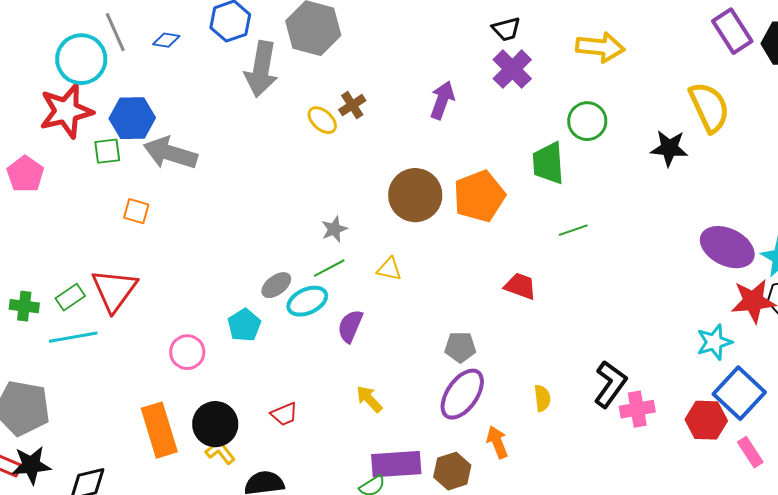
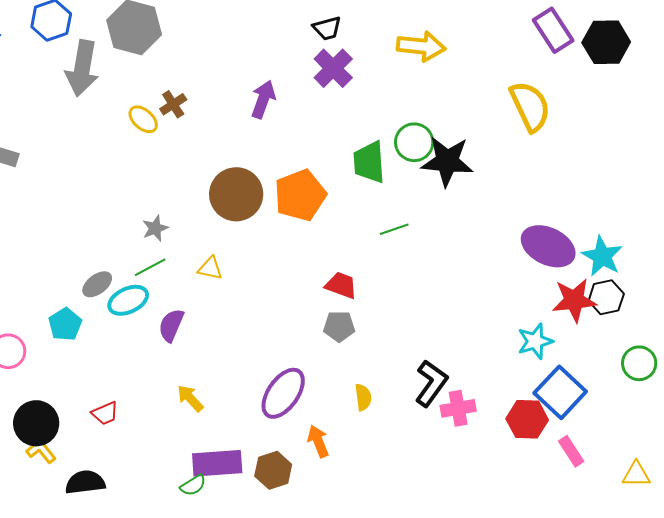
green circle: (587, 121) -> (414, 142), moved
black star: (669, 148) -> (447, 161), moved, size x1.4
gray pentagon: (460, 347) -> (339, 326), moved

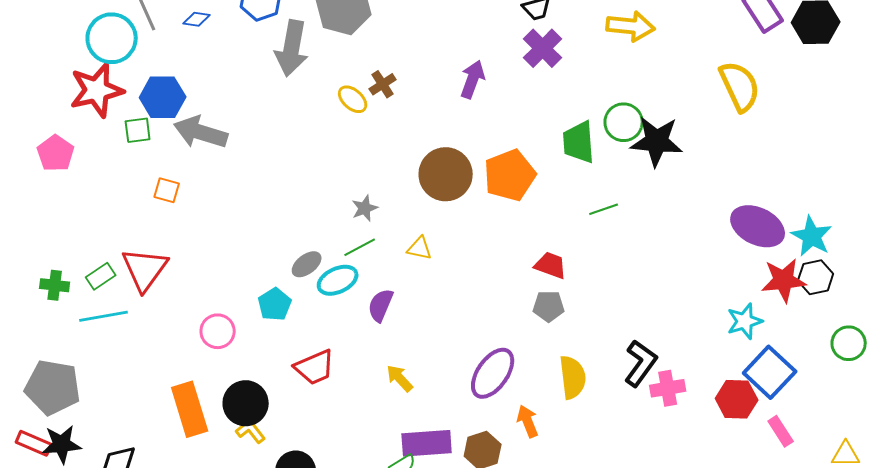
yellow semicircle: (363, 397) -> (573, 377), size x1.6
red trapezoid: (105, 413) -> (315, 367), moved, size x1.5

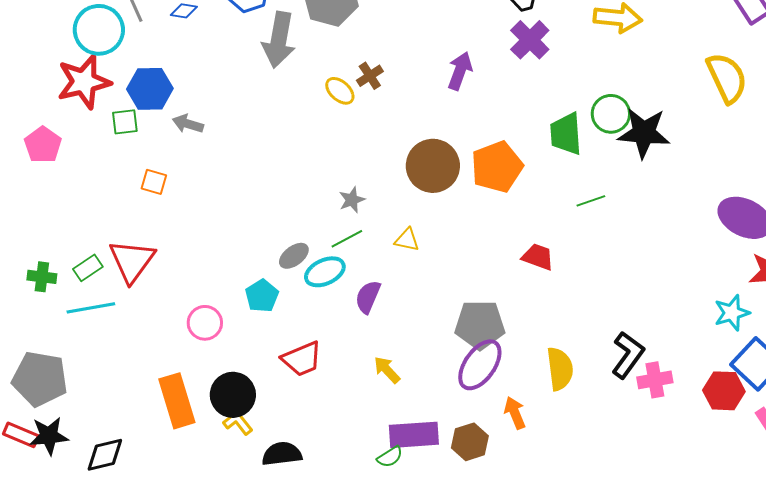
gray arrow: (201, 132) -> (188, 124), size x0.6
gray pentagon: (549, 306) -> (480, 325), moved, size x1.6

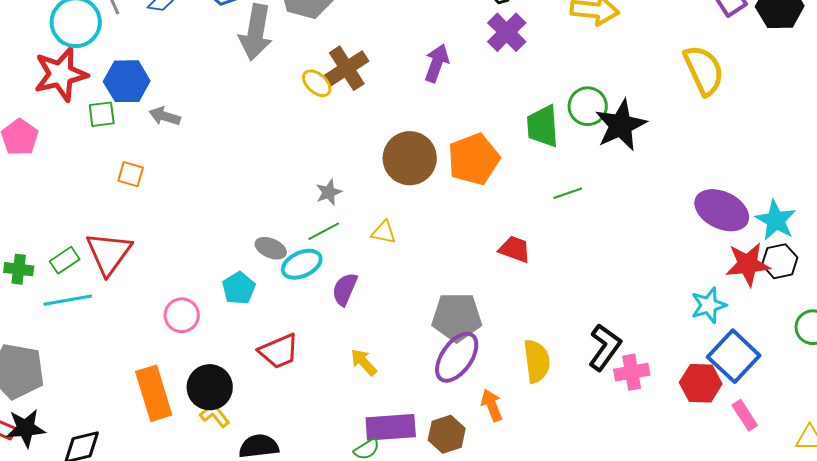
brown cross: (370, 76) -> (347, 68), size x1.6
black star: (644, 133) -> (621, 125), turned -30
gray ellipse: (294, 256) -> (271, 248), turned 60

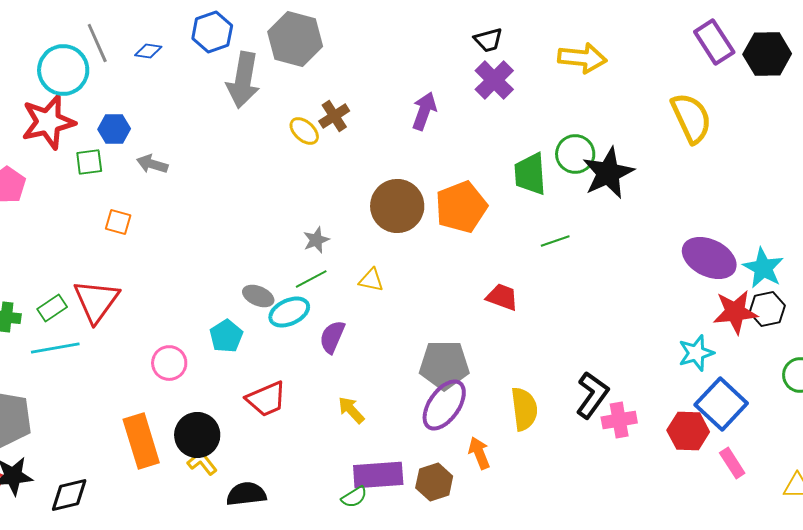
brown cross: (347, 68) -> (334, 116), size x0.7
blue hexagon: (127, 81) -> (114, 129), size x0.7

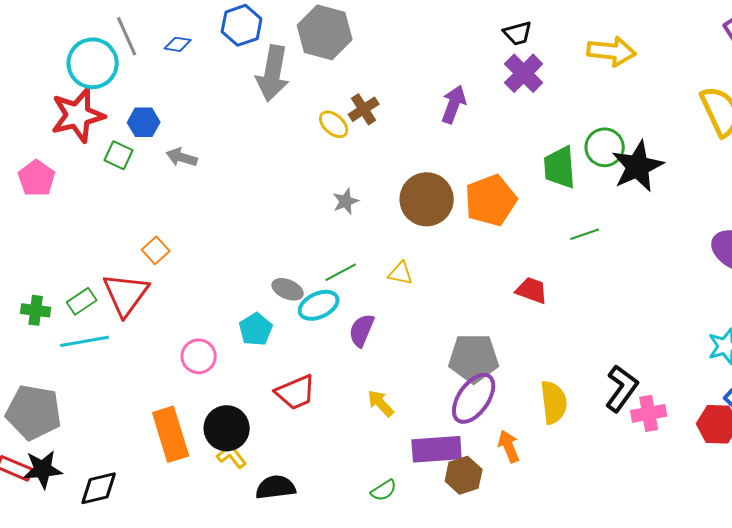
green square: (89, 162) -> (119, 155), turned 32
orange square: (118, 222) -> (156, 250), moved, turned 32
gray star: (316, 240) -> (346, 201), moved
purple rectangle: (378, 475) -> (437, 449), moved

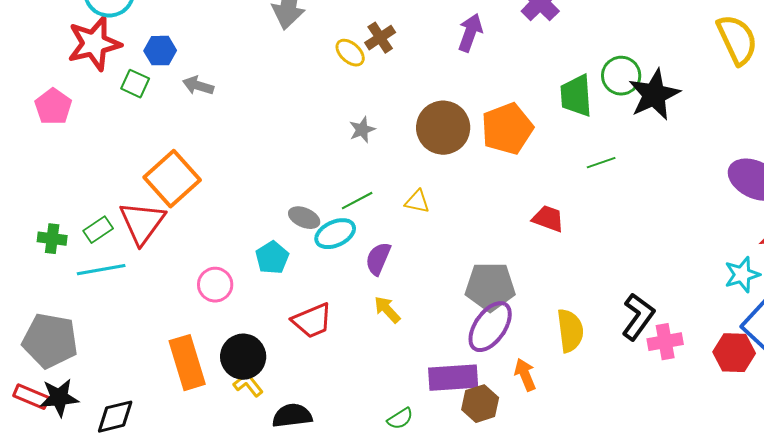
orange square: (156, 250) -> (172, 179), size x2.0
yellow arrow: (381, 403) -> (387, 310), moved

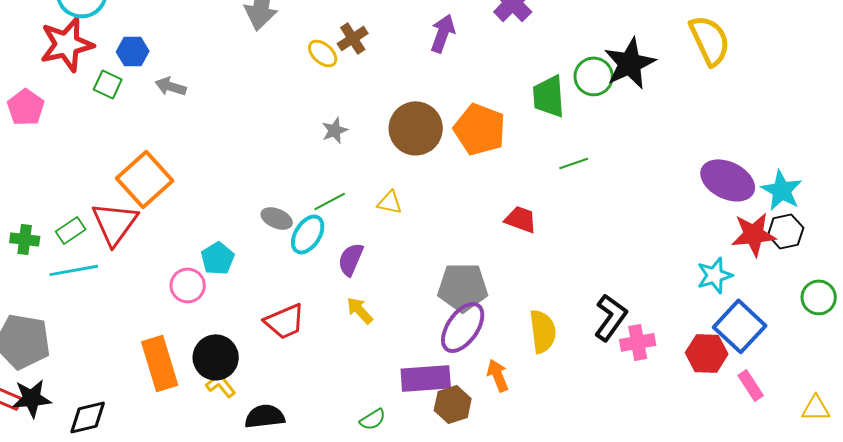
black star: (654, 95) -> (630, 63), moved
orange pentagon: (507, 129) -> (480, 129), turned -30
cyan ellipse: (335, 234) -> (308, 234), turned -33
cyan pentagon: (272, 258) -> (218, 258), moved

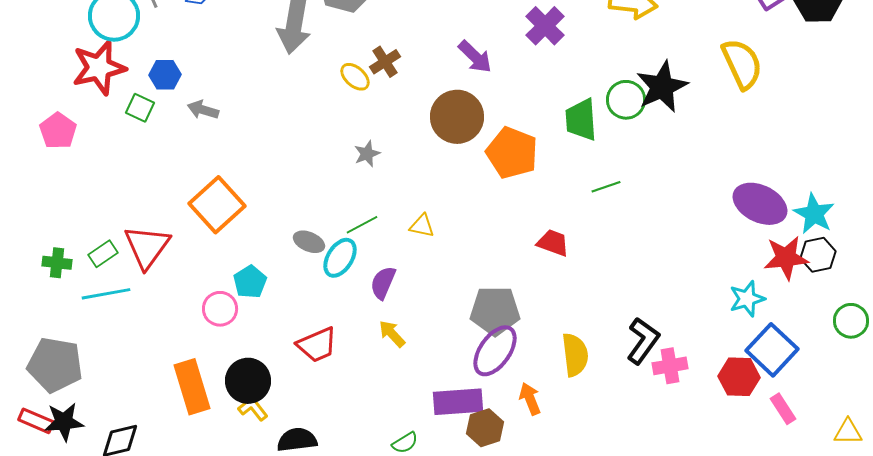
purple arrow: (443, 33) -> (475, 57), turned 114
brown circle: (416, 128) -> (457, 117), moved
orange square: (145, 179) -> (217, 205), moved

